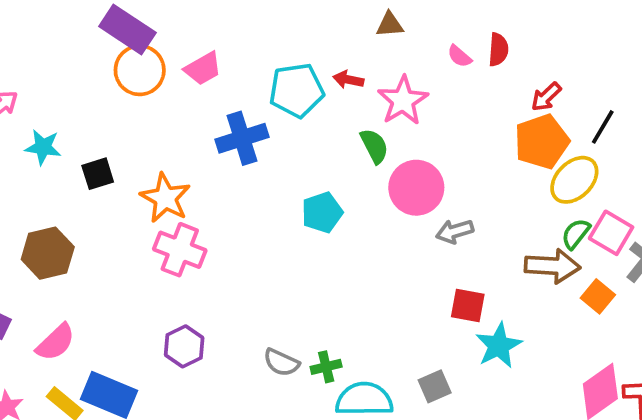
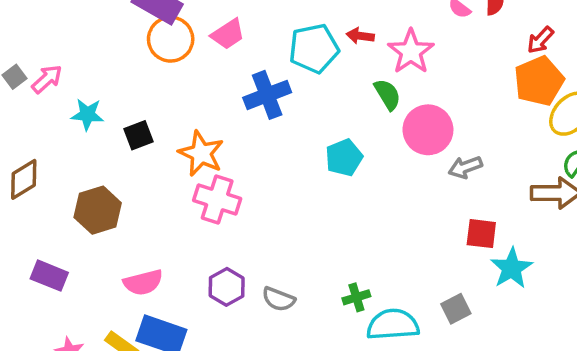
pink semicircle: (56, 342) -> (143, 282), moved, turned 33
gray semicircle: (281, 362) -> (279, 299), moved

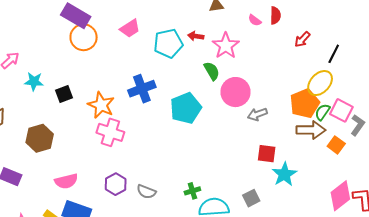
pink trapezoid: (228, 34) -> (130, 28), moved
orange pentagon: (539, 81) -> (305, 103), moved
blue cross: (267, 95) -> (142, 89), moved
cyan pentagon: (344, 158) -> (186, 108), size x1.4

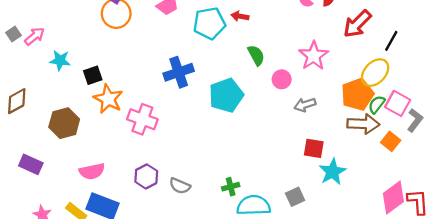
red arrow: (302, 39) -> (357, 24), size x1.6
pink star: (226, 46) -> (314, 56), moved
pink circle: (236, 92) -> (282, 79), size x0.6
orange star: (101, 105) -> (108, 99), moved

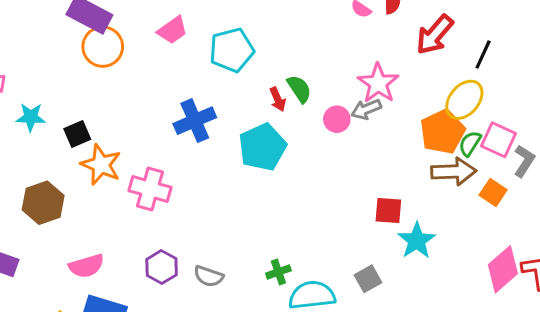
red arrow: (240, 16) -> (278, 99), moved, turned -119
gray arrow: (305, 105) -> (366, 109), moved

